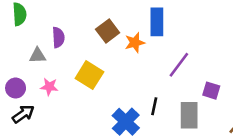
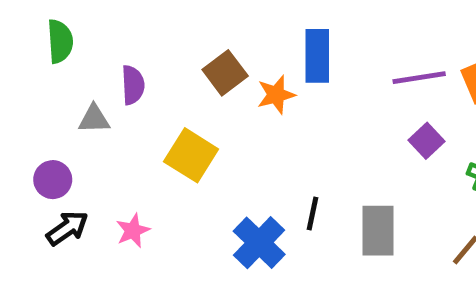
purple line: (179, 65) -> (419, 78), moved, turned 44
pink star: (49, 87) -> (133, 231), moved, turned -30
purple square: (211, 91) -> (427, 141), moved, turned 30

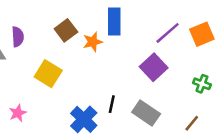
purple line: (419, 78) -> (168, 33), turned -32
purple square: (427, 141) -> (154, 67), moved, size x1.5
gray rectangle: (378, 231) -> (146, 113), turned -56

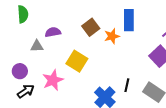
purple semicircle: (18, 37) -> (53, 32), turned -98
pink star: (18, 113) -> (53, 80), moved, size x1.5

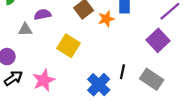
pink star: (53, 80) -> (44, 80), moved

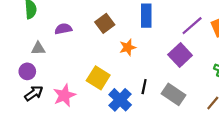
orange star: (106, 19) -> (128, 47), moved
gray triangle: (25, 30) -> (38, 48), moved
yellow square: (68, 46) -> (98, 78), moved

